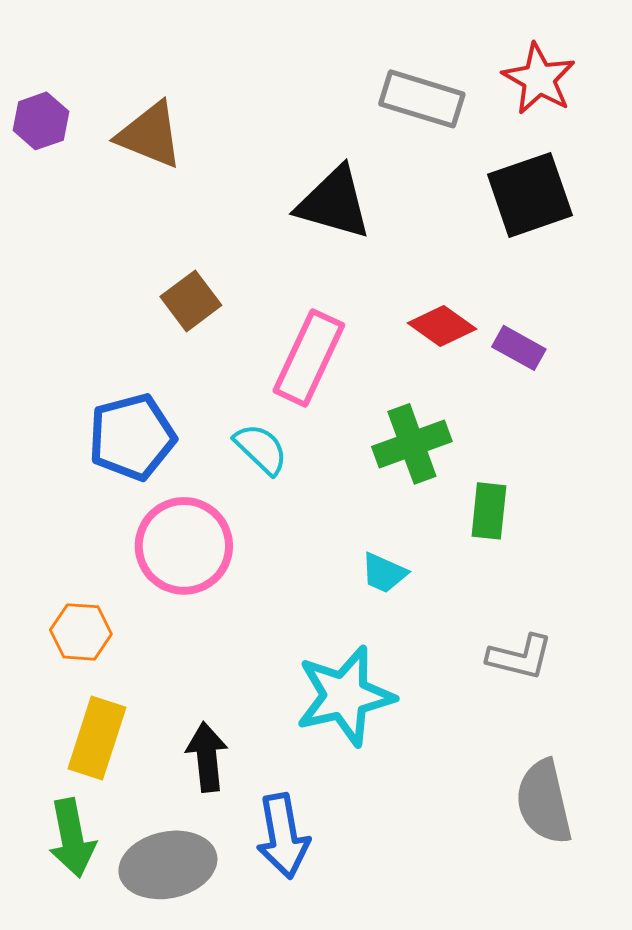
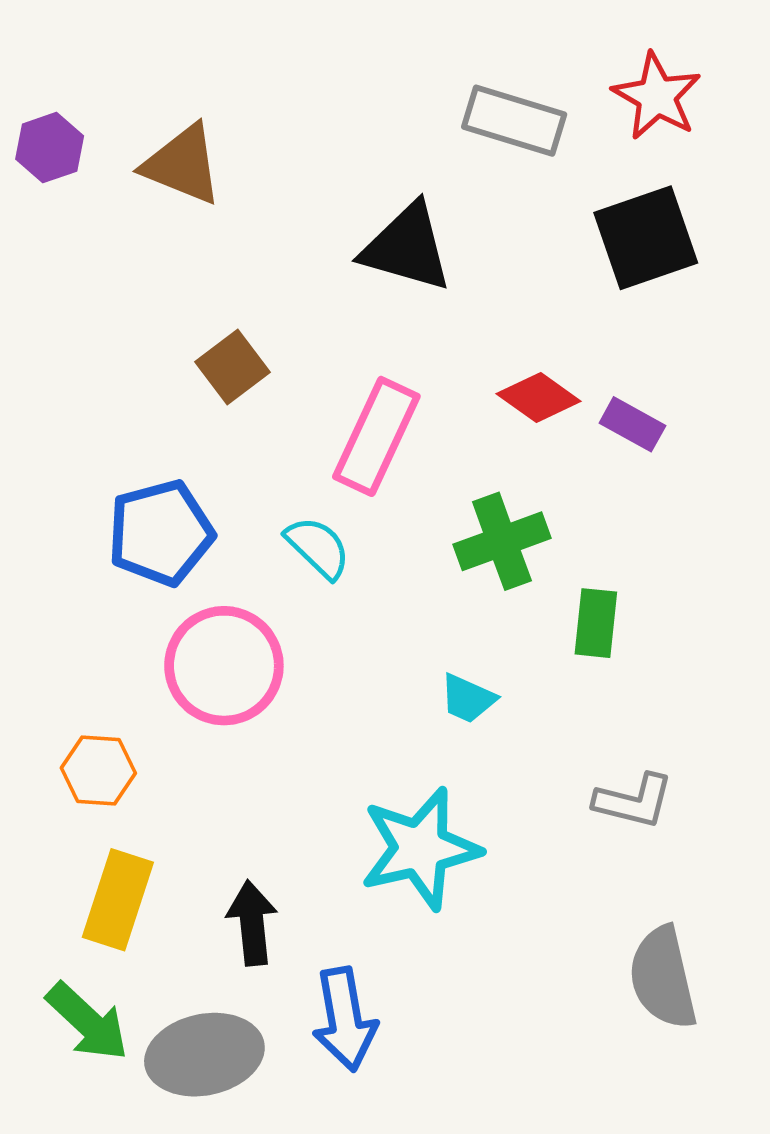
green arrow: (72, 838) -> (87, 1022), turned -36

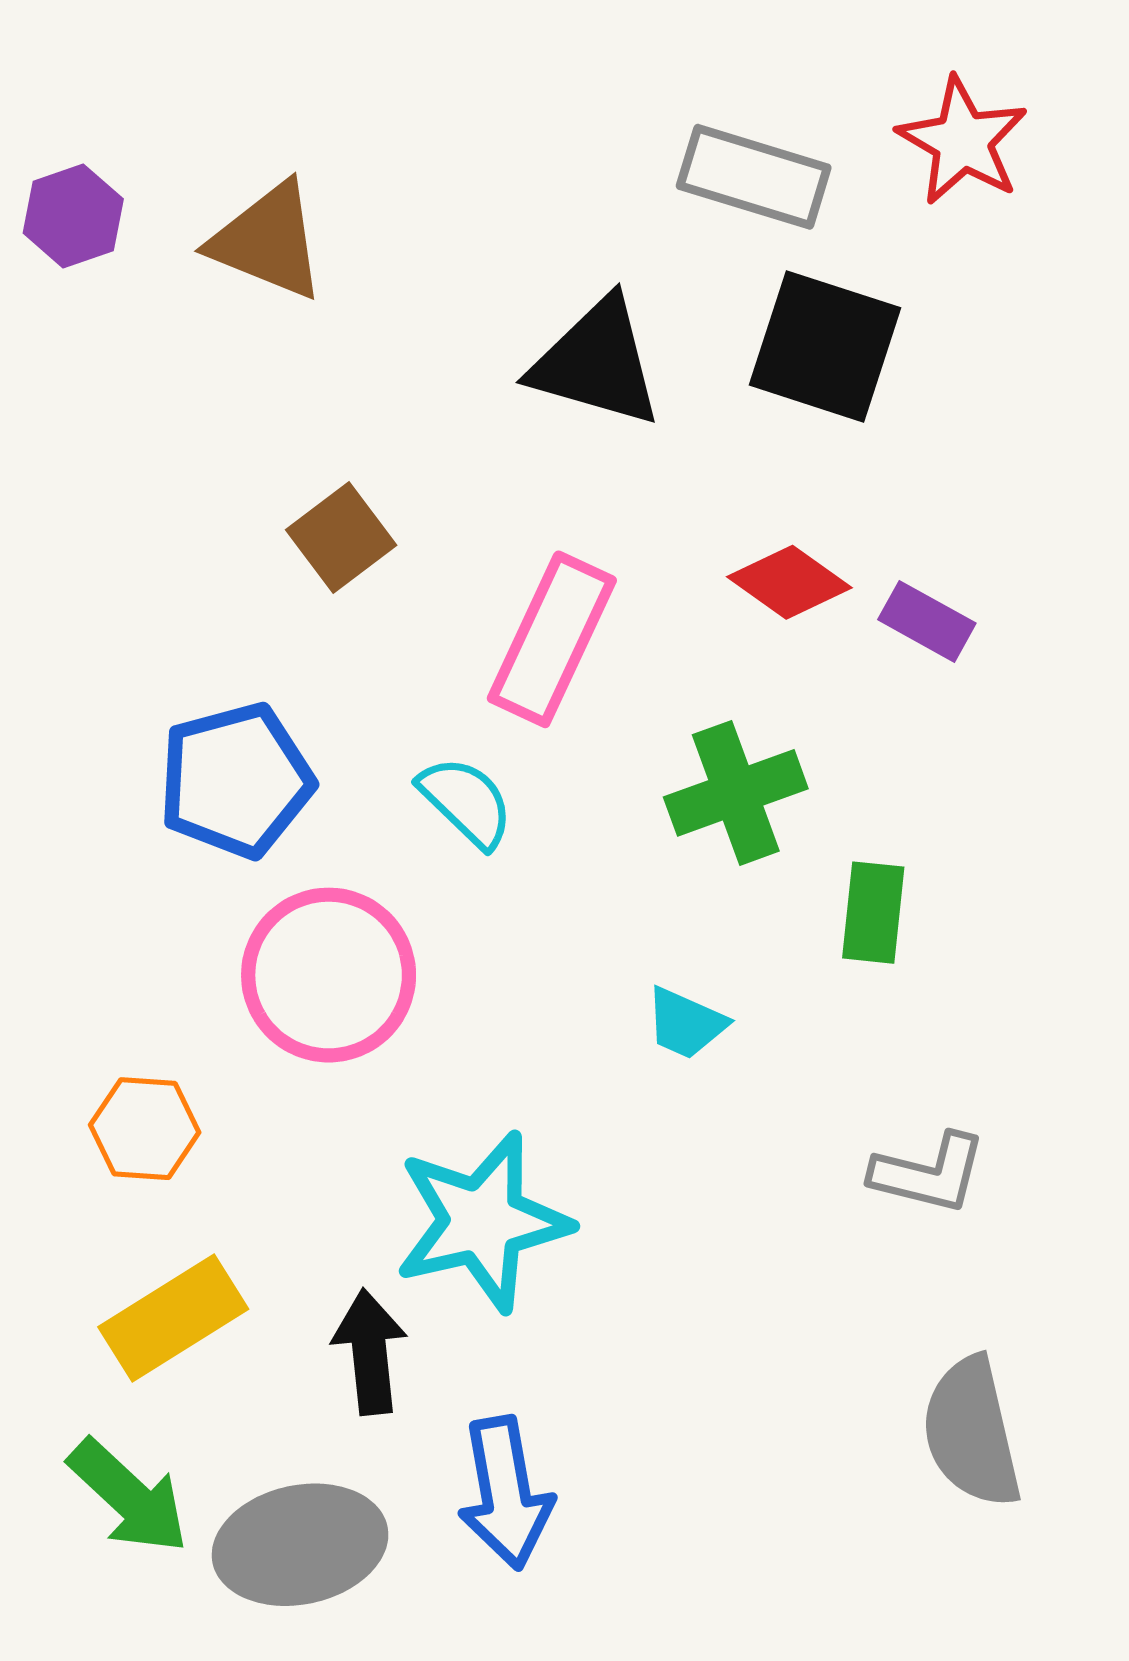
black square: (646, 238) -> (825, 346), moved, turned 37
cyan star: (420, 849) -> (482, 1222), moved
yellow rectangle: (118, 900) -> (173, 1318), turned 40

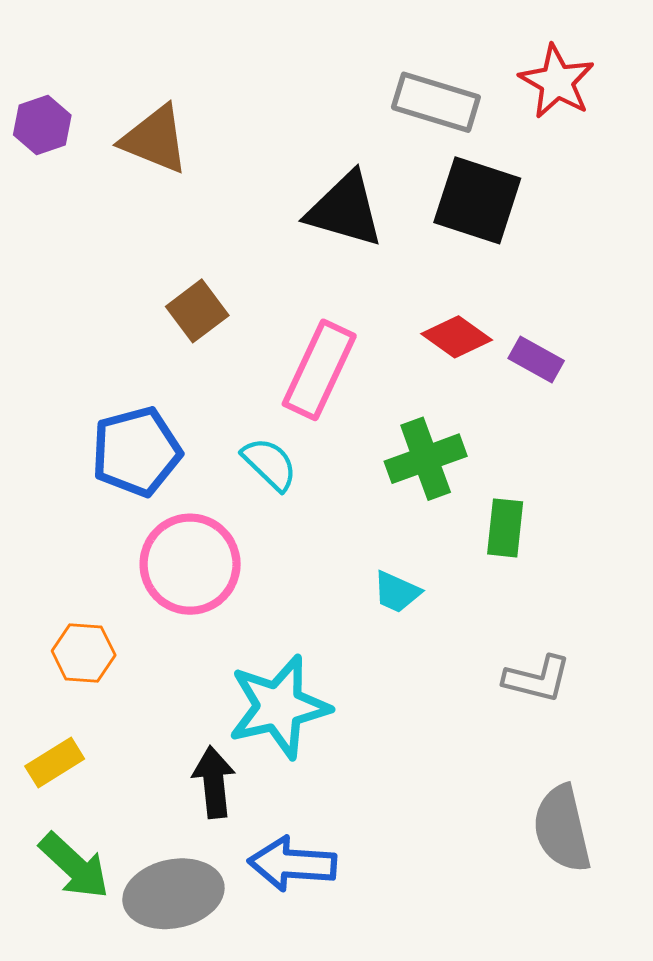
yellow rectangle: (173, 1318) -> (55, 763), moved, size x0.7
blue arrow: (505, 1493) -> (292, 864), turned 104

